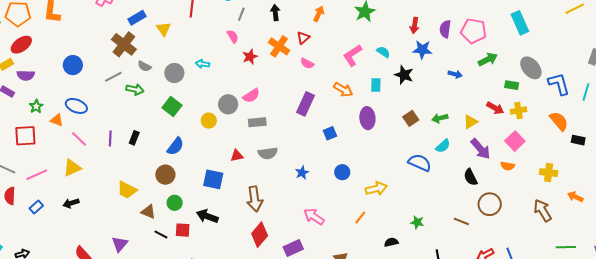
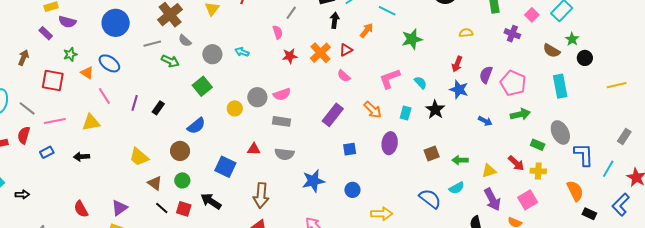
black arrow: (275, 13) -> (335, 20), moved
blue circle: (73, 65) -> (116, 23), size x1.4
blue star: (302, 173) -> (313, 181), size x1.6

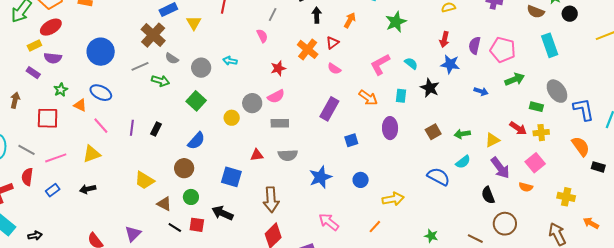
red star: (290, 56) -> (278, 68), moved

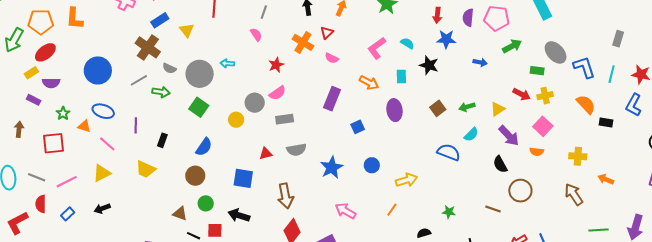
gray circle: (201, 68) -> (200, 74), size x1.4
purple line: (132, 128) -> (136, 125), moved
yellow trapezoid: (144, 180) -> (146, 169), moved

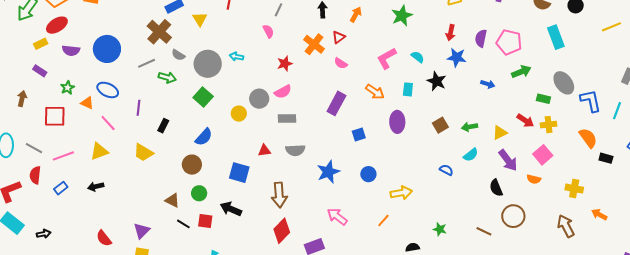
purple semicircle: (51, 83) -> (71, 50), moved
blue semicircle: (449, 152) -> (446, 170), size x0.6

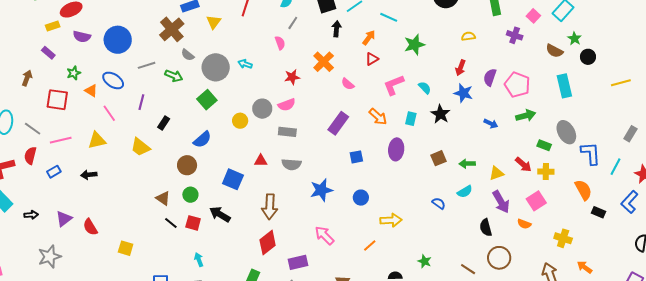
red triangle: (339, 37) -> (372, 59), moved
gray line: (147, 63) -> (147, 65), moved
purple triangle: (142, 231) -> (64, 219), moved

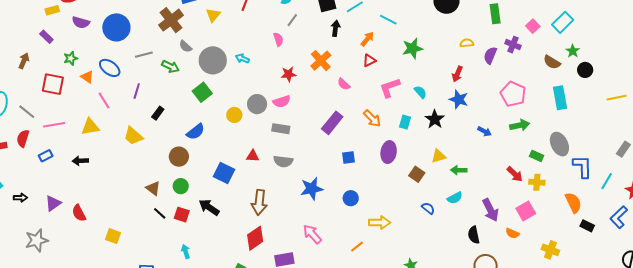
purple semicircle: (490, 77) -> (490, 55), moved
brown square: (439, 158) -> (417, 174), moved, turned -35
yellow triangle: (496, 173) -> (439, 156), moved

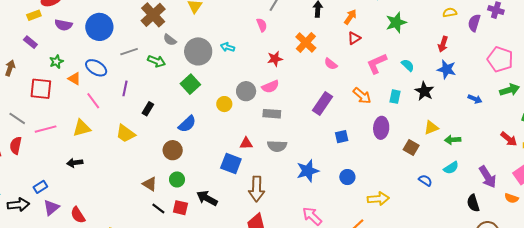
blue rectangle: (46, 156) -> (40, 187), moved
blue square: (224, 173) -> (231, 163), moved
black arrow: (20, 198) -> (18, 205), size x1.5

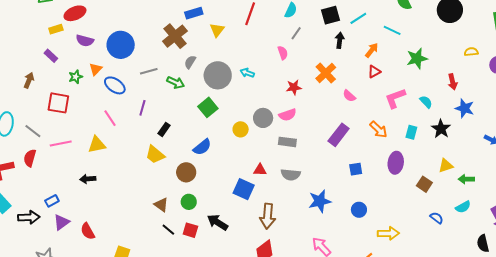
gray semicircle: (170, 40) -> (190, 62), turned 80
red arrow: (443, 44) -> (453, 82), moved, turned -35
orange triangle: (74, 79) -> (96, 69), moved, turned 40
yellow trapezoid: (125, 134) -> (155, 155), moved

